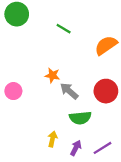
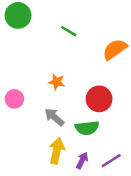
gray arrow: (69, 91) -> (54, 117), moved
red circle: (106, 91) -> (99, 99), moved
yellow arrow: (52, 139) -> (57, 151), size x1.5

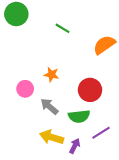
pink circle: (14, 99) -> (25, 89), moved
yellow arrow: (57, 151) -> (52, 137), turned -85
purple line: (111, 161) -> (101, 133), moved

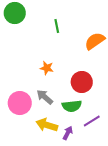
green line: (63, 28) -> (57, 26), turned 48
pink circle: (25, 89) -> (20, 103), moved, size x1.5

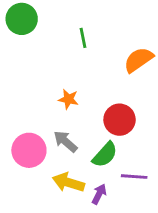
green semicircle: (72, 106) -> (105, 155), turned -42
purple line: (92, 121) -> (134, 177), turned 36

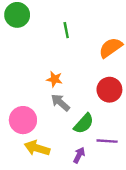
red circle: (120, 120) -> (109, 90), moved
gray arrow: (65, 142) -> (60, 103), moved
yellow arrow: (68, 182) -> (37, 148), moved

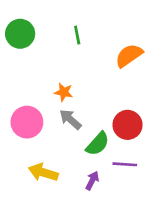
green circle: (17, 15) -> (20, 34), moved
red circle: (109, 90) -> (128, 125), moved
pink circle: (23, 120) -> (27, 122), moved

